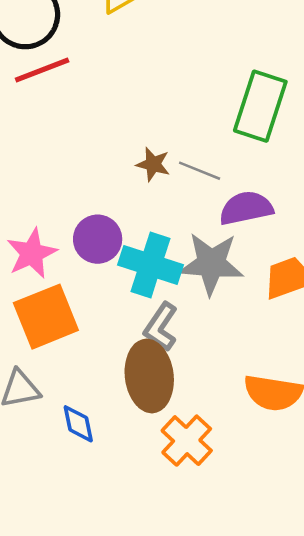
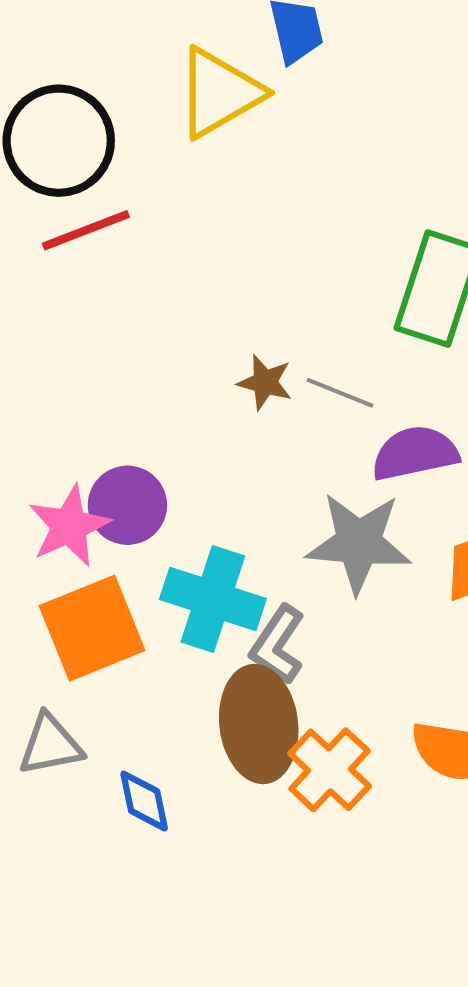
purple circle: (98, 239) -> (127, 505), moved
cyan cross: (151, 265) -> (213, 599), moved
orange cross: (187, 441) -> (330, 770), moved

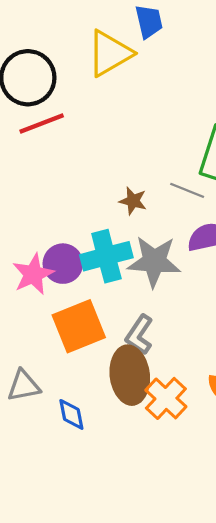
gray line: (340, 393) -> (187, 190), moved
gray star: (359, 543) -> (154, 261), moved
cyan cross: (213, 599) -> (106, 256), moved, turned -33
orange square: (92, 628) -> (79, 326), moved

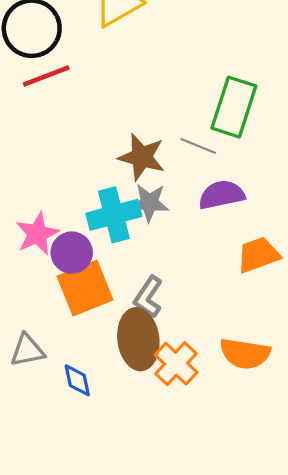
brown star: (133, 201) -> (142, 157), size x1.6
gray star: (154, 261) -> (149, 203), moved, size x0.7
purple circle: (63, 264) -> (72, 253), moved

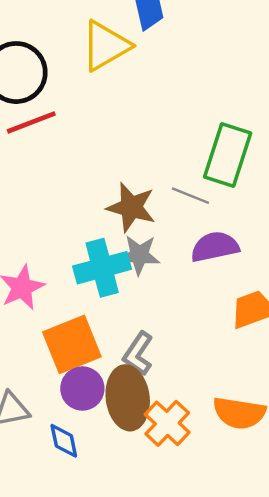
purple circle: (72, 253) -> (82, 389), moved

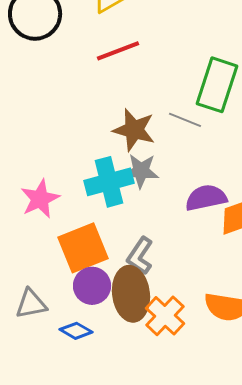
red line: (31, 122) -> (118, 51), moved
purple semicircle: (215, 247) -> (206, 198), moved
blue diamond: (64, 441) -> (76, 331), turned -48

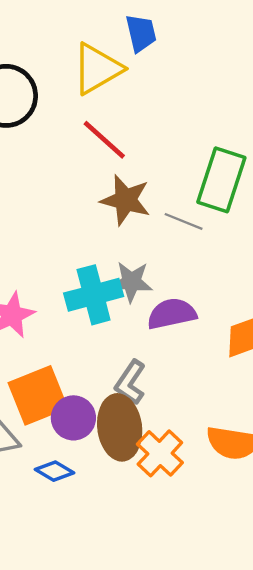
red line: (118, 51) -> (104, 140), turned 63
brown star: (134, 130) -> (126, 200), moved
purple semicircle: (206, 198) -> (172, 314), moved
orange square: (83, 248) -> (38, 395), moved

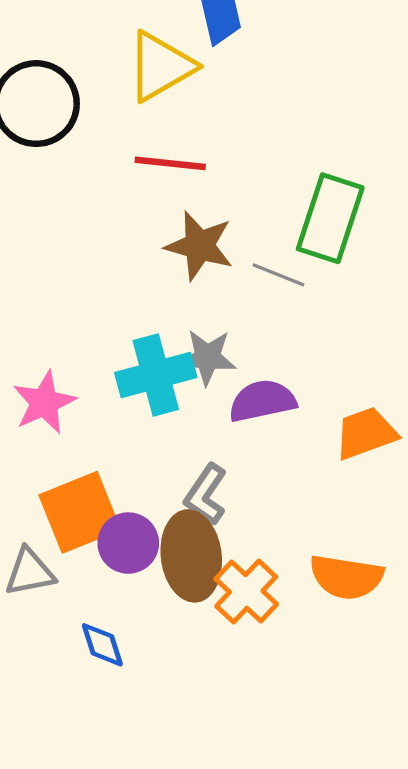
red line: (104, 140) -> (170, 163), turned -36
blue diamond: (55, 471) -> (102, 645), moved, turned 42

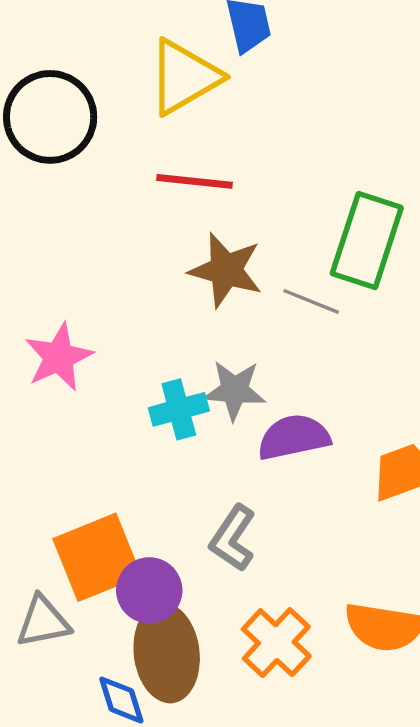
cyan cross: (156, 375) -> (179, 409), size x0.7
pink star: (44, 402) -> (59, 357), moved
brown ellipse: (191, 556) -> (167, 653), moved

